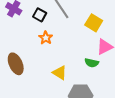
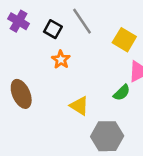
green semicircle: (92, 63) -> (122, 93), turned -56

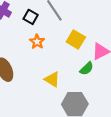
yellow square: (124, 40) -> (76, 40), moved

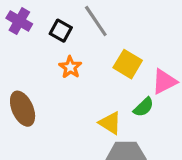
yellow triangle: (52, 79) -> (110, 123), moved

